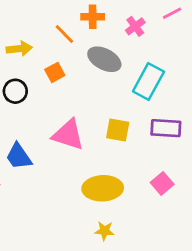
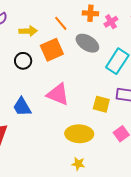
orange cross: (93, 17) -> (90, 13), moved
orange square: (55, 72) -> (52, 50), size x1.6
yellow square: (118, 130) -> (101, 104), moved

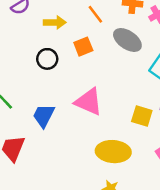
orange square: (52, 50) -> (83, 47), size x0.7
blue trapezoid: (22, 107) -> (44, 116), turned 55

